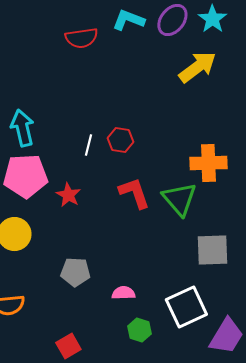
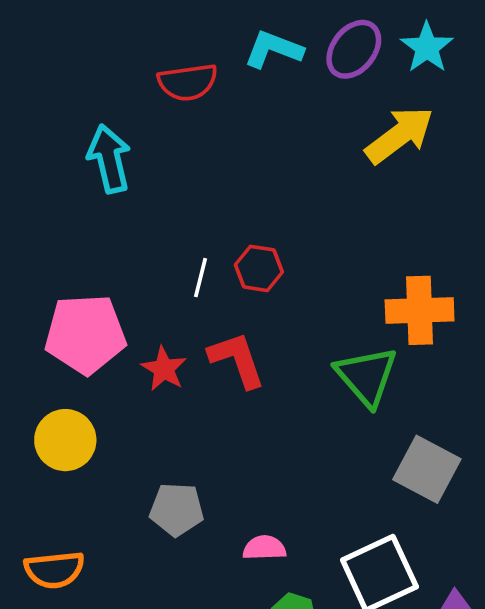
cyan arrow: (22, 128) -> (109, 159), moved
red L-shape: (134, 193) -> (237, 360), moved
gray square: (212, 250) -> (427, 469), turned 30

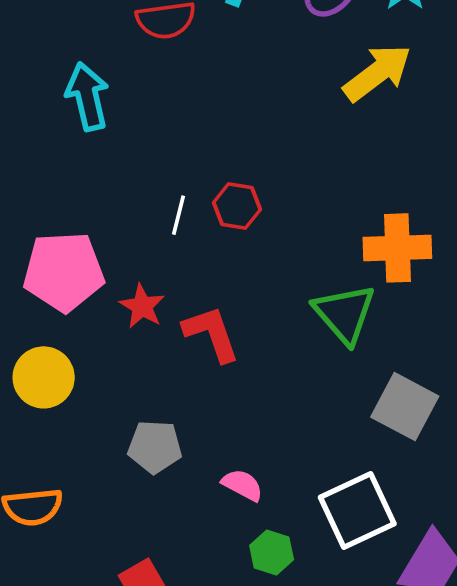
red L-shape: (237, 360) -> (211, 334), moved
pink semicircle: (264, 548) -> (242, 485), turned 30

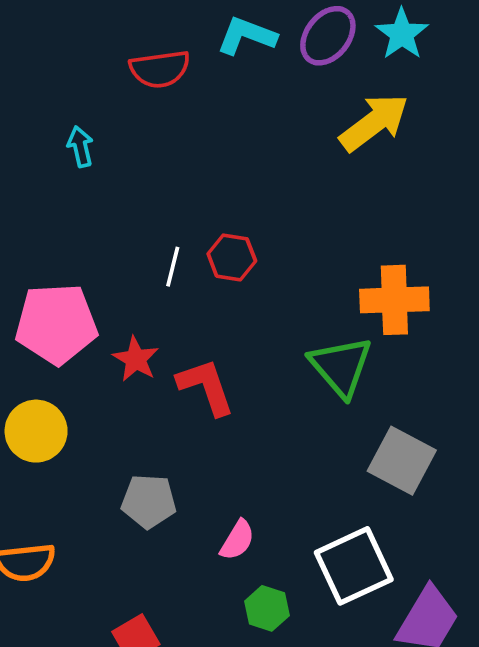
cyan arrow: (87, 97) -> (80, 147), size x0.6
pink semicircle: (242, 485) -> (237, 540), turned 93

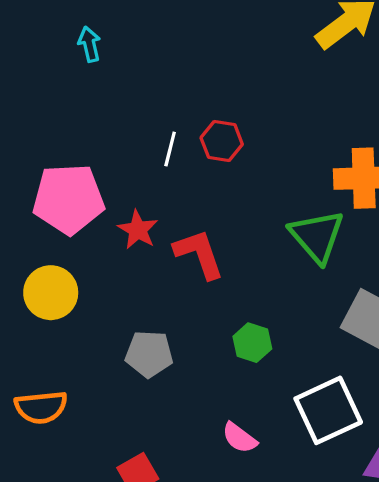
pink semicircle: (237, 540) -> (239, 438), moved, turned 96
green hexagon: (267, 608) -> (252, 343), moved

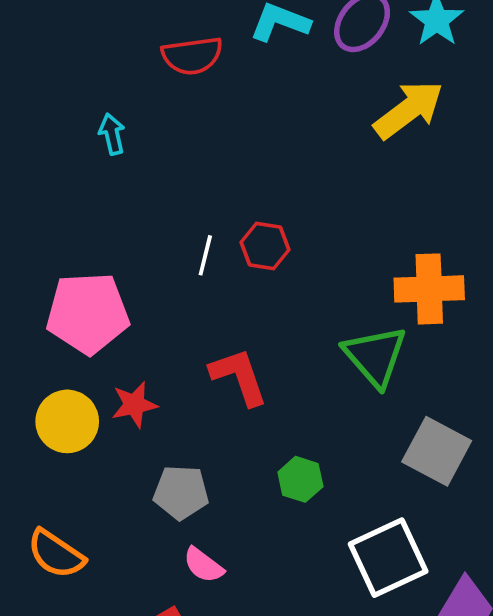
red star: (138, 230) -> (134, 405), moved, turned 30
orange semicircle: (41, 407) -> (56, 554), turned 40
pink semicircle: (239, 438) -> (203, 565), moved

